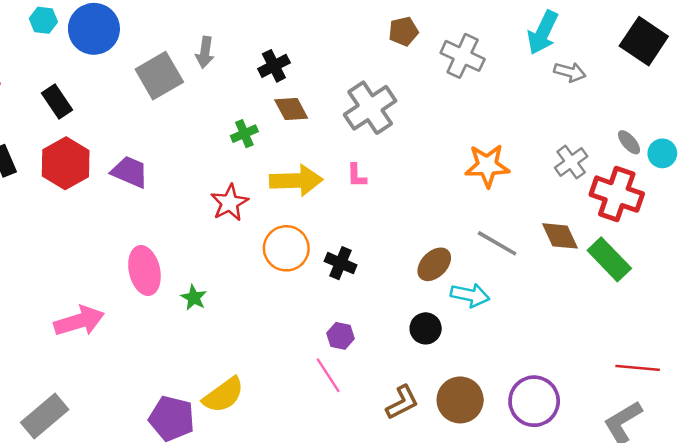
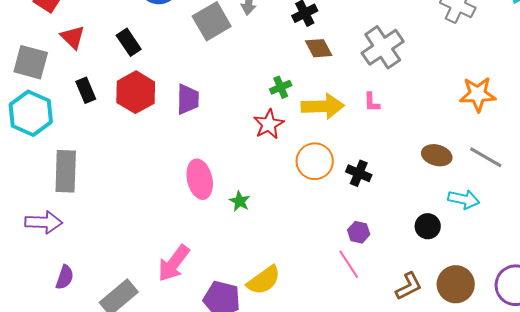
green cross: (244, 134) -> (281, 87), moved
purple trapezoid: (130, 172) -> (188, 99), turned 68
brown ellipse: (434, 264) -> (437, 155), moved, turned 60
pink arrow: (79, 321) -> (174, 263), moved, turned 144

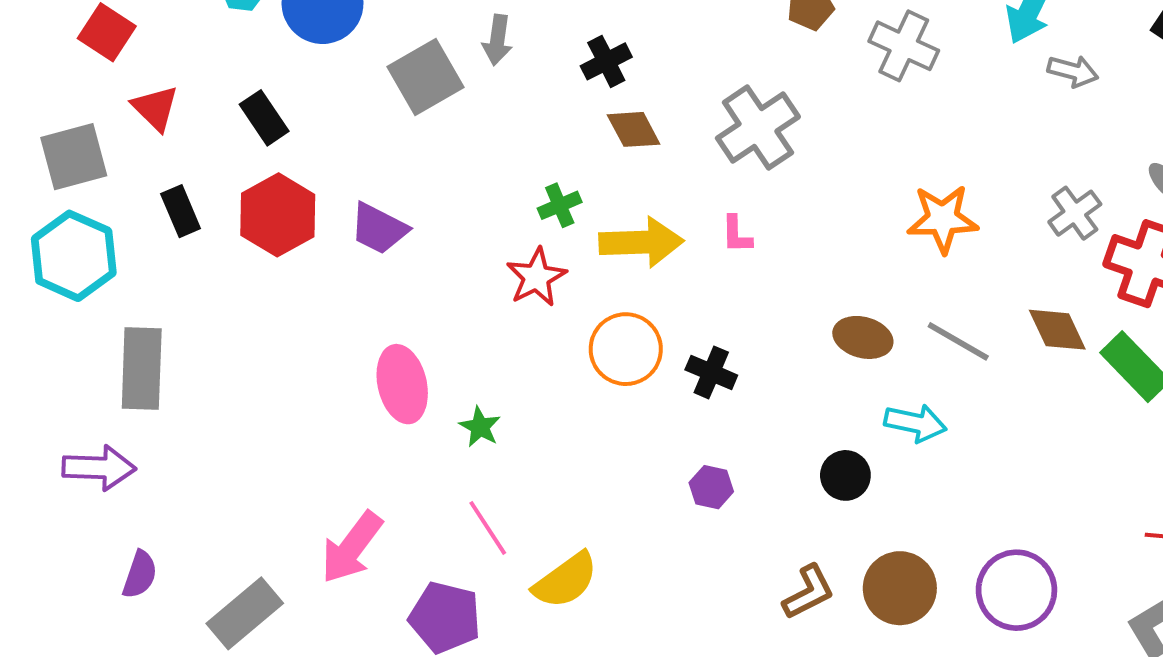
gray square: (31, 62) -> (74, 157), turned -30
purple trapezoid: (188, 99) -> (379, 229), turned 116
pink line: (349, 264) -> (488, 528), moved
yellow semicircle: (264, 280) -> (566, 580), moved

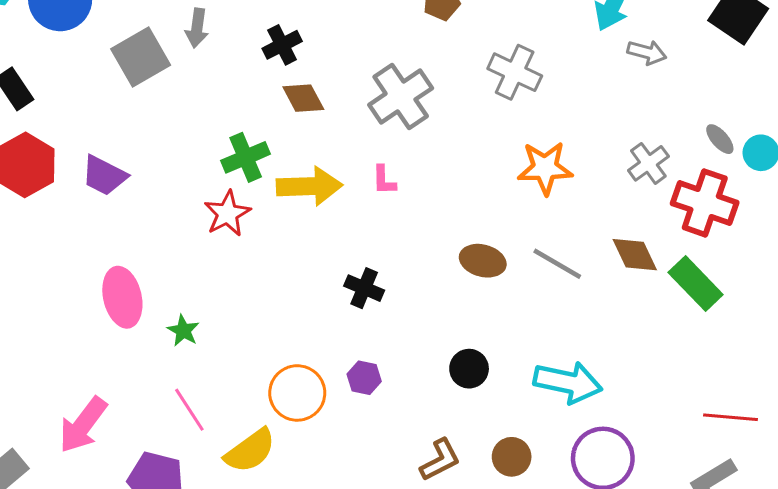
gray cross: (904, 46) -> (515, 72), moved
green cross: (560, 205) -> (246, 157), size x1.4
orange circle: (626, 349) -> (297, 393), moved
cyan arrow: (915, 423) -> (568, 382), moved, size x1.4
brown circle: (900, 588) -> (512, 457), size x0.7

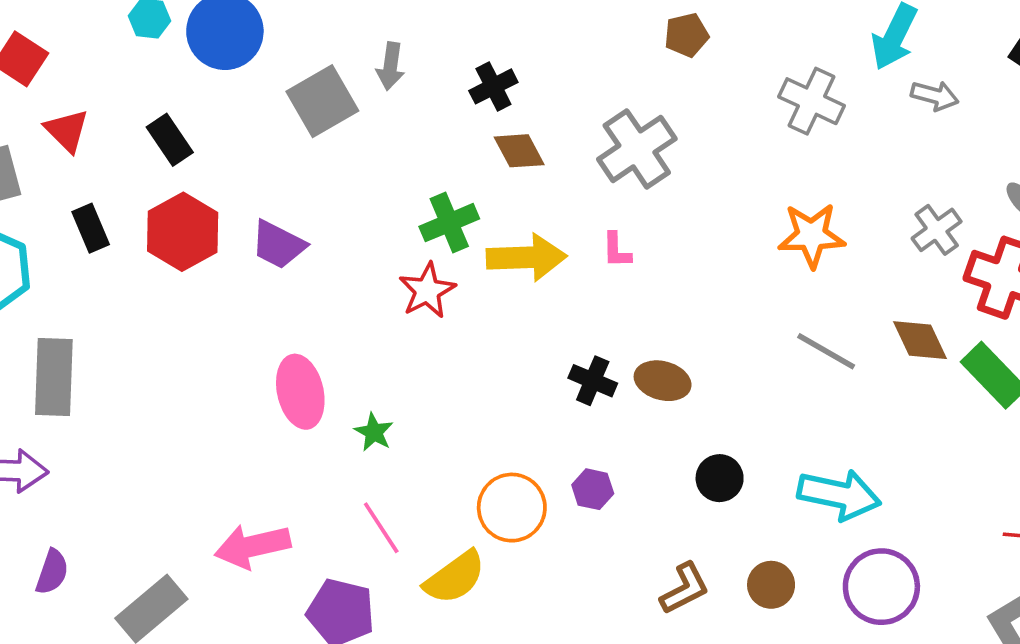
gray cross: (515, 72) -> (812, 101), moved
brown ellipse: (483, 261) -> (663, 381), moved
pink arrow: (83, 425) -> (252, 546), turned 40

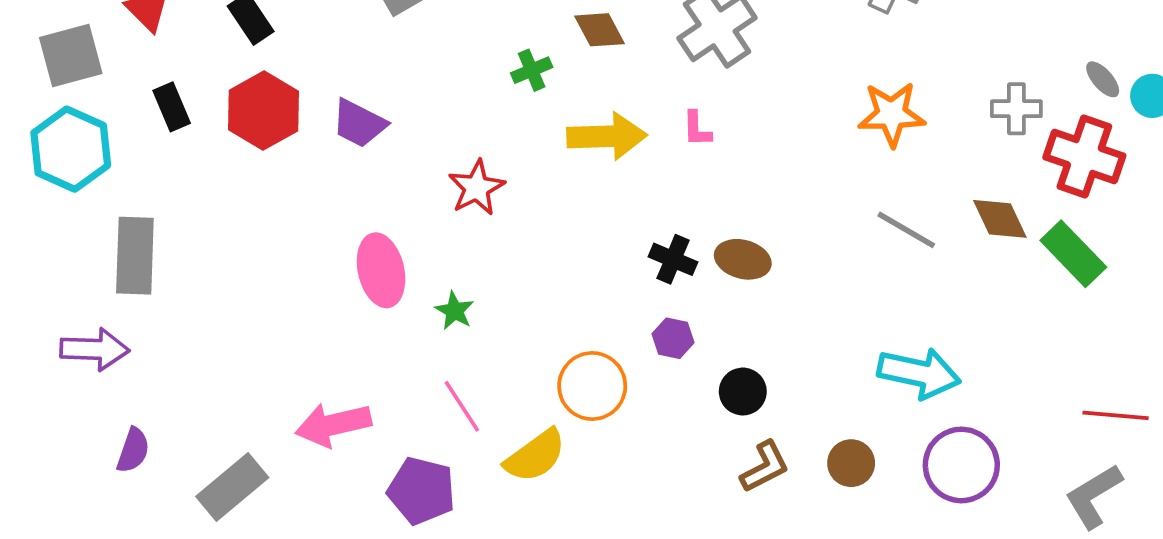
green cross: (449, 223) -> (532, 70), moved, size x0.7
gray cross: (937, 230) -> (1016, 109), turned 36
red star: (427, 291) -> (477, 188), moved
black circle: (720, 478) -> (743, 392), moved
purple hexagon: (593, 489) -> (673, 338), moved

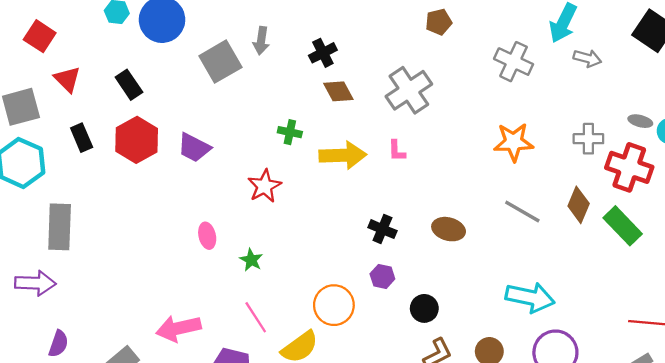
green cross: (532, 70) -> (290, 132), moved, turned 35
gray ellipse: (1103, 79) -> (640, 121), turned -35
brown diamond: (1000, 219) -> (579, 205), turned 48
brown ellipse: (743, 259) -> (449, 229), moved
pink ellipse: (381, 270) -> (207, 236), size x0.6

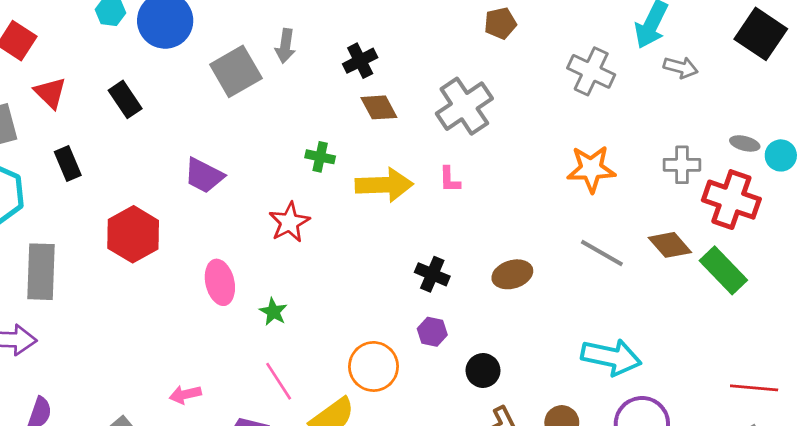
red hexagon: (137, 140) -> (133, 234), moved
brown diamond: (579, 205) -> (670, 245), turned -64
brown ellipse: (449, 229) -> (512, 274), turned -32
pink ellipse: (207, 236) -> (220, 282), size x1.4
pink arrow: (179, 328) -> (185, 395), size x0.6

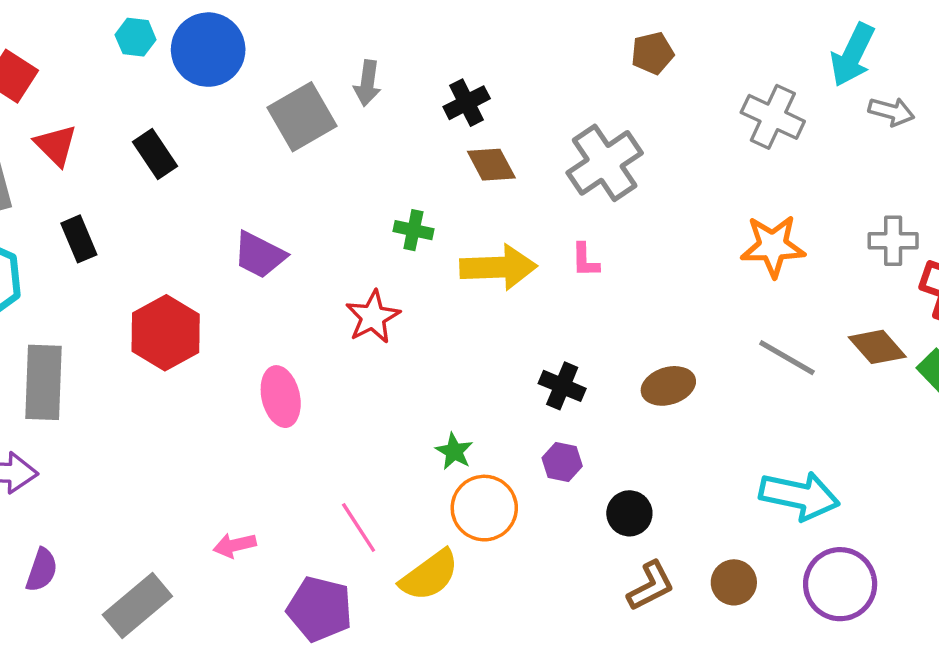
green star: (273, 312) -> (454, 451), moved

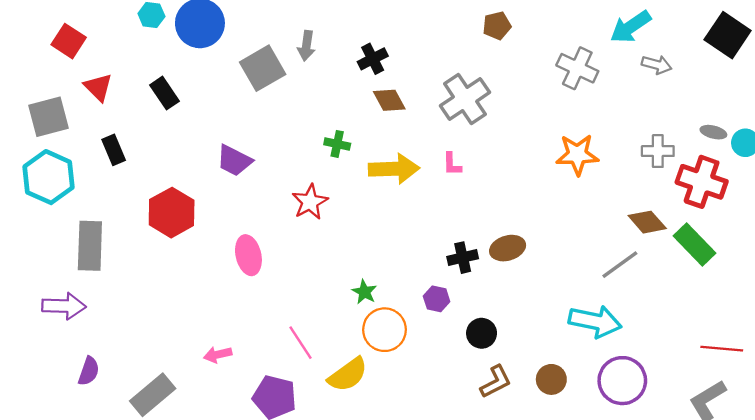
cyan arrow: (852, 55) -> (631, 27), turned 30
gray line: (787, 358) -> (620, 265), moved, turned -66
black cross: (562, 386) -> (463, 258), moved, turned -36

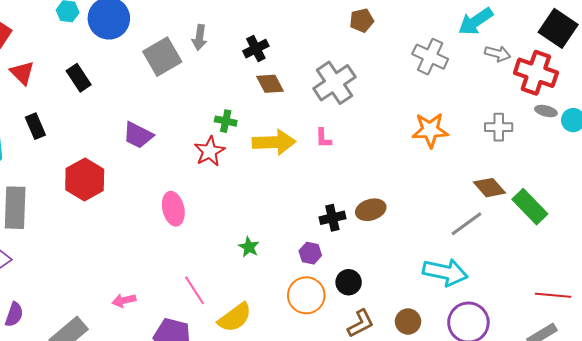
red cross: (702, 182) -> (536, 73), moved
red star: (310, 202) -> (210, 151), moved
pink ellipse: (248, 255) -> (173, 209), moved
orange circle: (385, 330) -> (306, 295), moved

